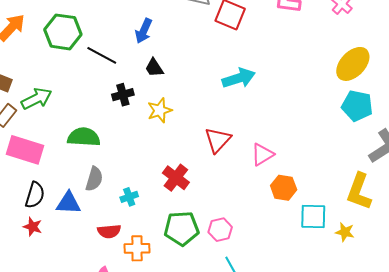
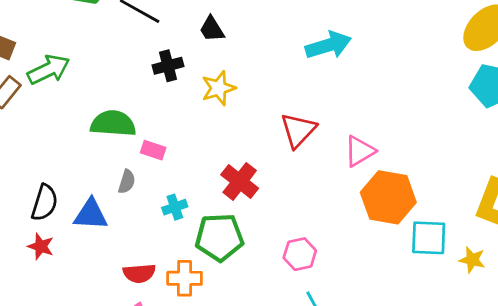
pink rectangle: (25, 150) -> (153, 150), moved, size x0.5
gray semicircle: (94, 179) -> (127, 182), size x0.7
orange hexagon: (284, 188) -> (388, 197), size x1.5
green pentagon: (182, 228) -> (219, 237), moved
red semicircle: (109, 231) -> (139, 273), moved

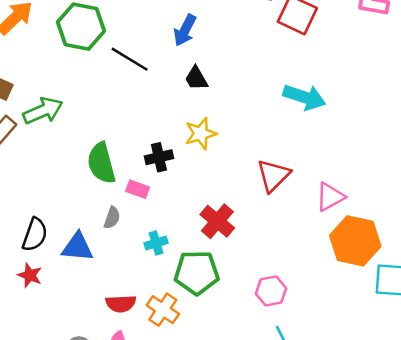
cyan arrow: (328, 45) -> (304, 97), turned 33
black cross: (168, 66) -> (159, 157), moved
green semicircle: (113, 123) -> (101, 163), turned -111
orange cross: (185, 278) -> (163, 310), turned 32

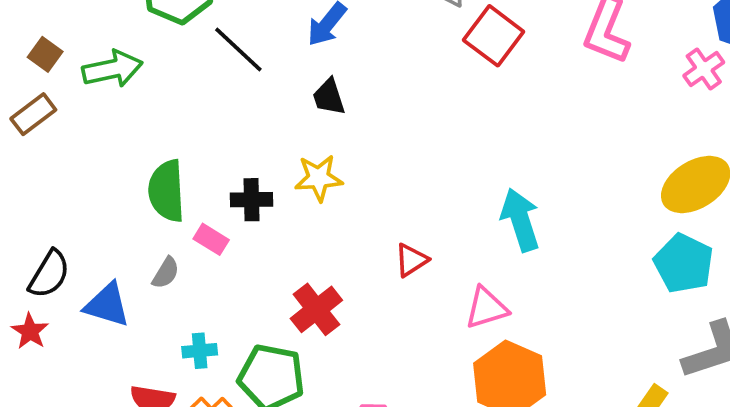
cyan arrow: (304, 97) -> (520, 220), moved, turned -138
green arrow: (43, 111) -> (112, 69), moved
red triangle: (274, 175) -> (411, 260), size x0.7
cyan cross: (156, 243) -> (200, 351), moved

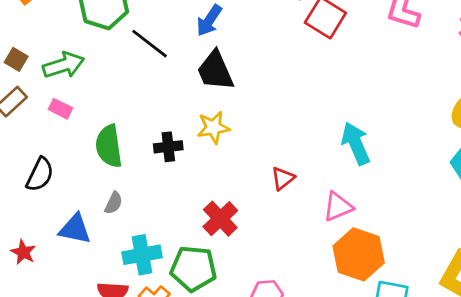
black trapezoid: (329, 97) -> (215, 71), size x1.6
pink rectangle: (211, 239) -> (60, 109), moved
black semicircle: (49, 274) -> (40, 174), moved
cyan cross: (200, 351) -> (142, 255), size x1.6

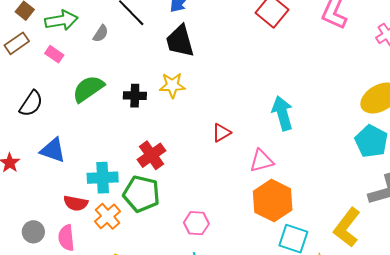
green semicircle: (109, 146) -> (88, 89), turned 56
gray semicircle: (114, 203) -> (101, 34), moved
red cross: (220, 219) -> (151, 155), moved

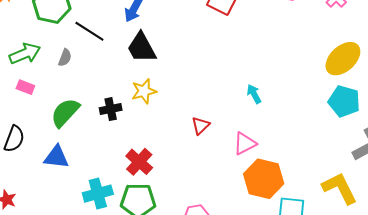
cyan arrow: (282, 113) -> (254, 94), size x0.6
blue triangle: (53, 150) -> (56, 157), moved
yellow L-shape: (347, 227) -> (340, 188), turned 129

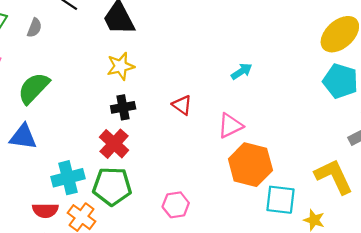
cyan arrow: (254, 94) -> (242, 71), turned 84
black cross: (111, 109) -> (123, 107), moved
red triangle: (200, 126) -> (182, 105), turned -42

